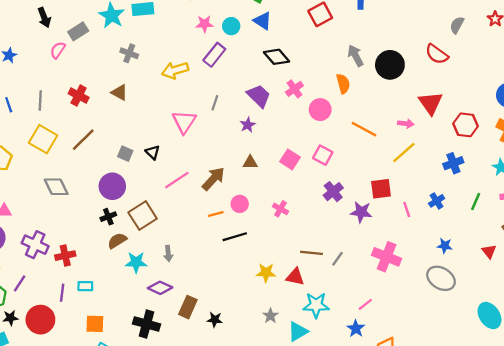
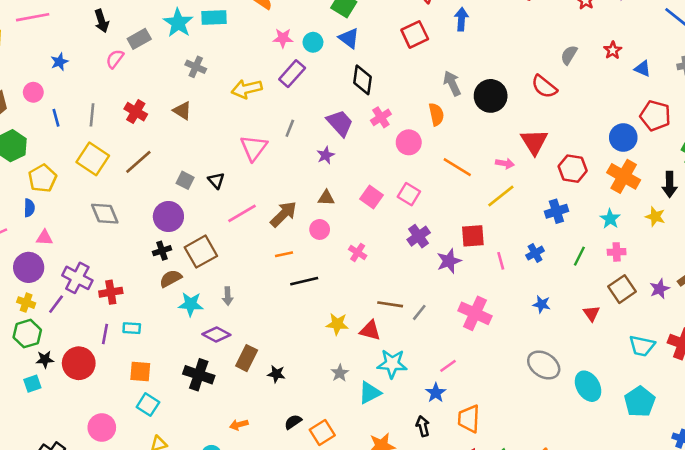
black diamond: (277, 57) -> (362, 80), turned 45
pink circle: (240, 204) -> (320, 229), moved
purple star: (361, 212) -> (449, 261), turned -30
gray ellipse: (441, 278) -> (544, 365), moved
purple line: (20, 283) -> (56, 304), moved

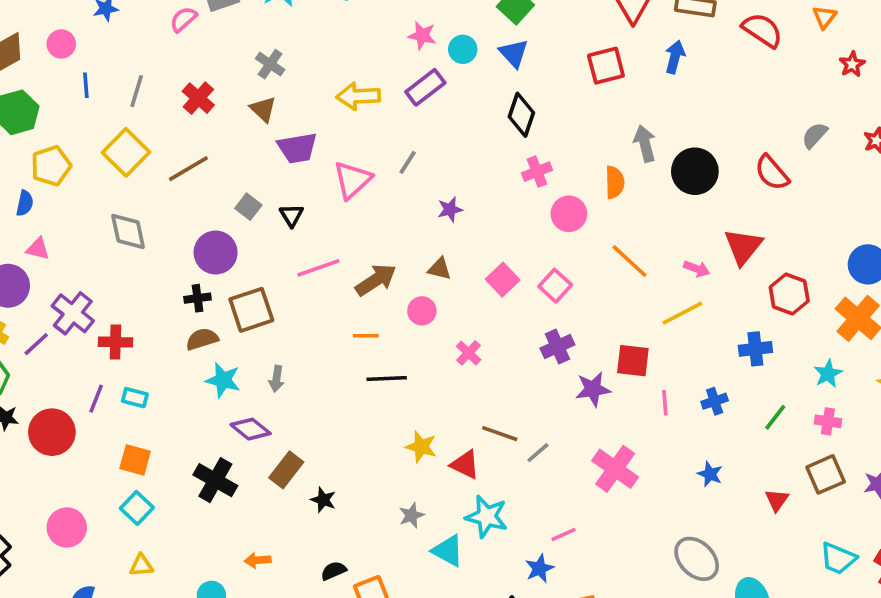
gray cross: (196, 67) -> (270, 64), moved
purple trapezoid: (340, 123) -> (297, 148), moved, turned 112
cyan triangle: (370, 393) -> (448, 551), turned 45

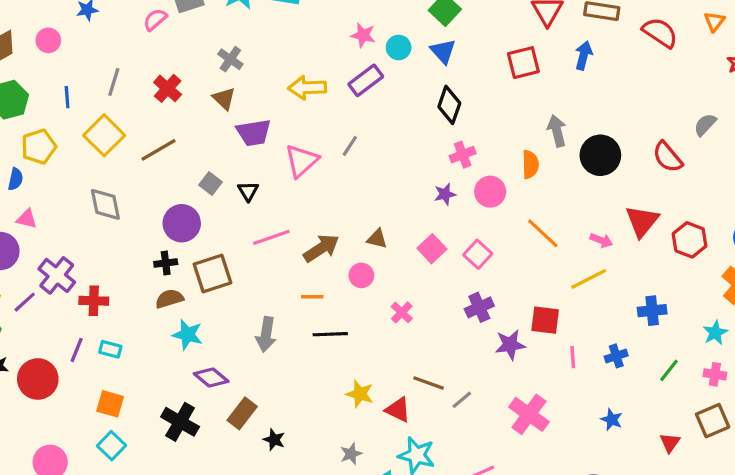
blue line: (86, 85) -> (67, 97), moved
purple star: (450, 209) -> (445, 194), moved
red hexagon: (789, 294) -> (690, 240), moved
gray arrow: (276, 379) -> (266, 334), moved, size x1.5

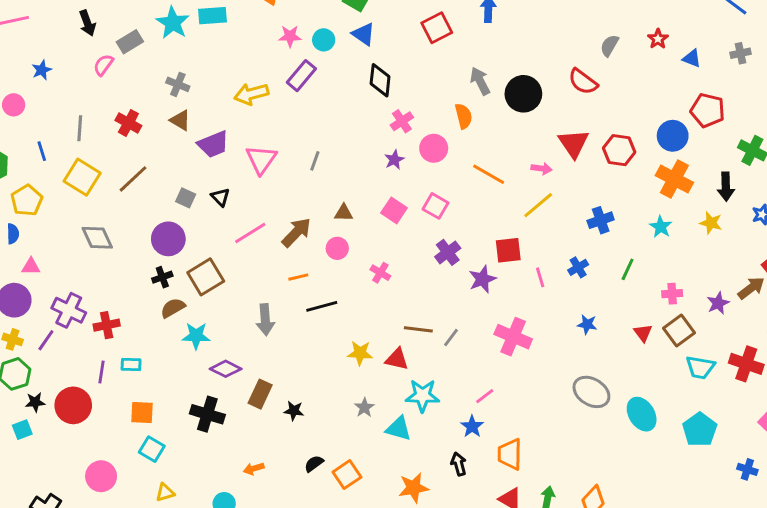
gray line: (350, 146) -> (315, 161), moved
pink cross: (715, 374) -> (672, 294), moved
brown square: (713, 421) -> (679, 330), moved

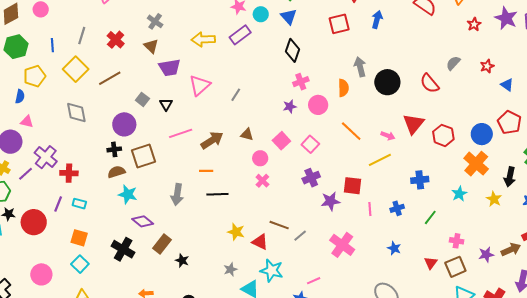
pink circle: (337, 248) -> (260, 158), moved

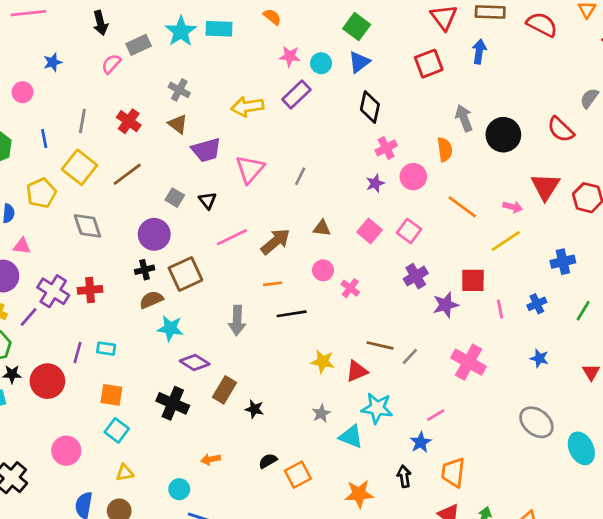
blue triangle: (289, 17) -> (359, 62), turned 42
yellow pentagon: (35, 76) -> (41, 193), moved
pink circle: (260, 158) -> (323, 270), moved
red cross: (69, 173) -> (90, 290), moved
red triangle: (260, 242) -> (357, 371), turned -42

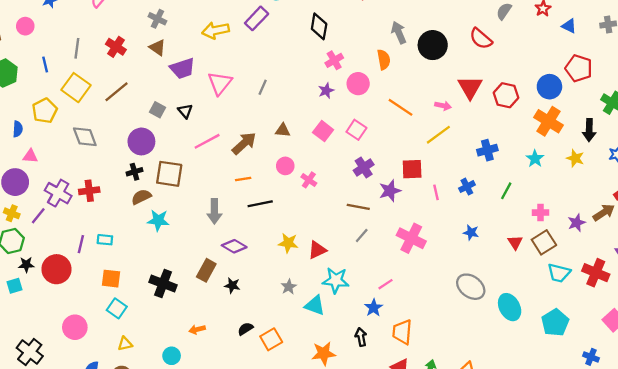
brown square: (185, 274) -> (169, 174), turned 36
brown line: (380, 345) -> (358, 207), moved
purple diamond: (195, 363) -> (234, 246), moved

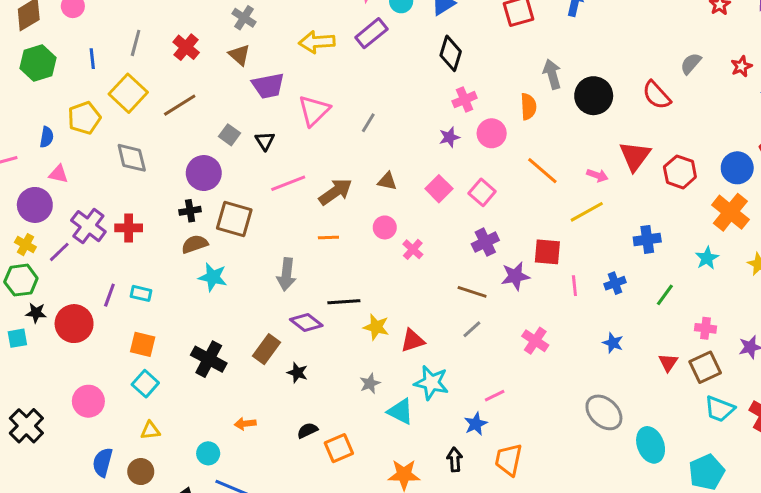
black line: (260, 204) -> (344, 302), moved
pink cross: (411, 238) -> (535, 341), size x0.7

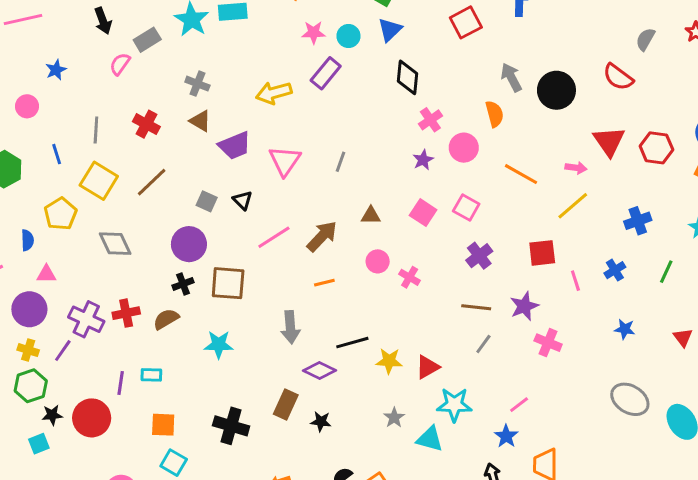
brown semicircle: (195, 244) -> (166, 319), moved
purple star: (515, 276) -> (524, 306), moved

